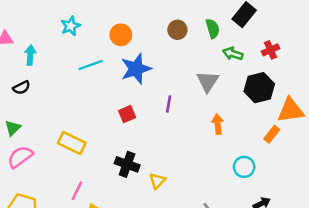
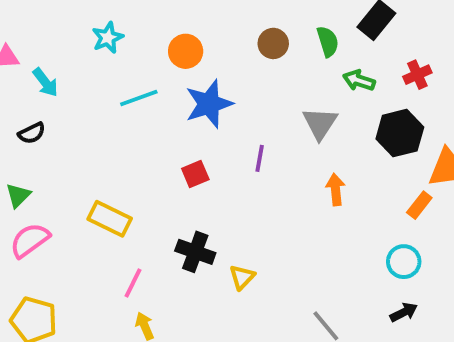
cyan arrow: (30, 55) -> (45, 82), turned 138
cyan circle: (244, 167) -> (404, 262), moved
pink line: (77, 191) -> (133, 283), moved

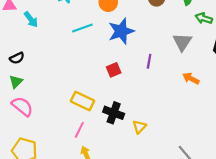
black semicircle: (32, 133) -> (17, 58), moved
orange arrow: (336, 190) -> (191, 78), turned -56
yellow rectangle: (110, 219) -> (82, 101), moved
pink semicircle: (30, 240) -> (22, 106), turned 75

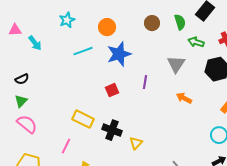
pink line: (79, 130) -> (66, 146), moved

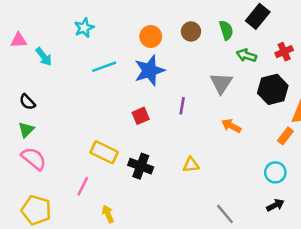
orange circle: (107, 27) -> (151, 36), moved
black semicircle: (22, 79) -> (27, 102), turned 72
yellow triangle: (136, 143) -> (191, 165), moved, turned 40

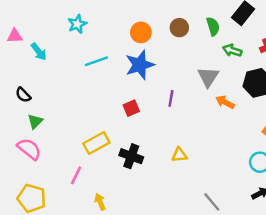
orange arrow: (231, 126) -> (225, 102), moved
green triangle: (26, 130) -> (35, 121), moved
yellow rectangle: (104, 152) -> (96, 143), turned -55

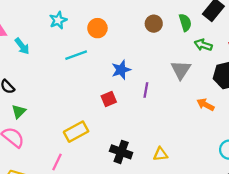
orange circle: (141, 32) -> (97, 28), moved
blue star: (140, 65) -> (121, 70), moved, size x0.7
orange arrow: (225, 102) -> (205, 105), moved
yellow triangle: (179, 155) -> (160, 154), moved
black cross: (131, 156) -> (121, 152), moved

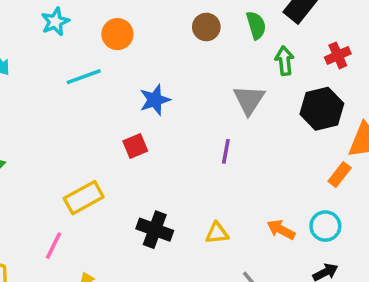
green arrow: (203, 45) -> (285, 61), turned 66
purple line: (146, 90) -> (226, 151), moved
orange arrow: (205, 105) -> (281, 230), moved

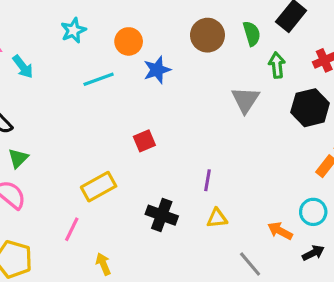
brown circle: (206, 27) -> (207, 35), size x1.4
blue star: (155, 100) -> (157, 70), moved
purple line: (226, 151) -> (207, 180), moved
orange arrow: (281, 230) -> (280, 231), moved

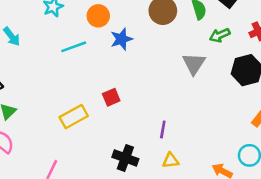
green arrow: (277, 65) -> (220, 35), turned -108
yellow rectangle: (99, 187) -> (74, 117), moved

